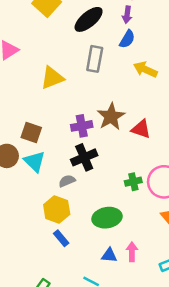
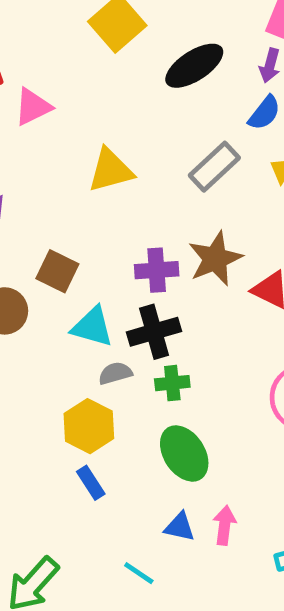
gray rectangle: (95, 59) -> (214, 167), moved, turned 30
cyan triangle: (35, 161) -> (92, 327), moved, turned -35
green cross: (133, 182) -> (172, 383), moved
green ellipse: (107, 218) -> (184, 453), turned 60

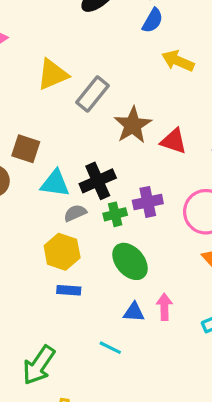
gray rectangle: (214, 167) -> (92, 94), moved
purple cross: (157, 270) -> (148, 202), moved
blue rectangle: (91, 483) -> (69, 290), turned -45

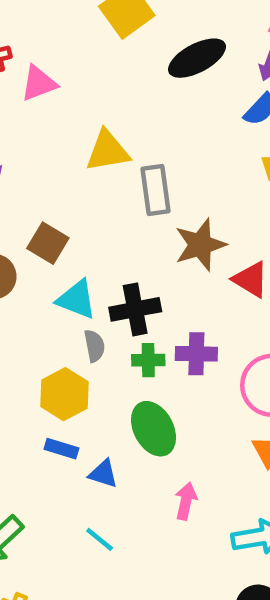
gray rectangle: (92, 94) -> (155, 190), turned -60
gray semicircle: (75, 213) -> (94, 346), turned 90
blue triangle: (134, 312) -> (103, 474), moved

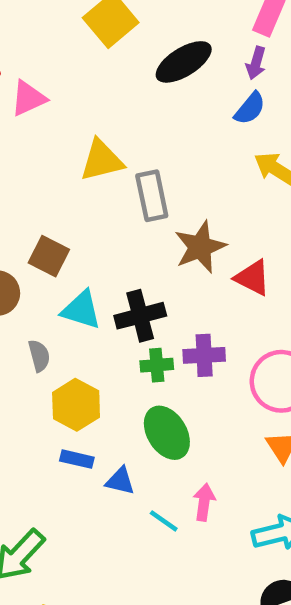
gray semicircle: (94, 346) -> (39, 356), moved
cyan line: (100, 539) -> (164, 521), moved

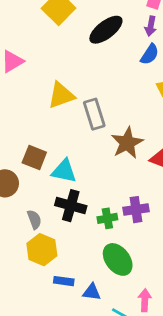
cyan triangle: (81, 310) -> (64, 171), moved
black cross: (140, 316) -> (71, 206), moved, turned 36
yellow hexagon: (76, 405) -> (42, 250), moved

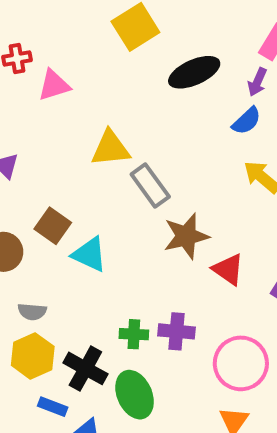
gray rectangle: (94, 114) -> (150, 185), turned -32
black cross: (71, 206) -> (85, 368), moved
gray semicircle: (34, 220) -> (32, 312), turned 102

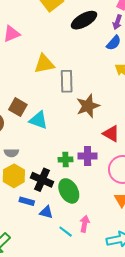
gray rectangle: (150, 185) -> (67, 81), turned 40
red triangle: (228, 269) -> (111, 134), moved

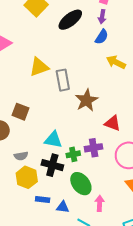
cyan triangle: (38, 120) -> (53, 140), moved
black cross: (42, 180) -> (52, 165), moved
pink arrow: (85, 224) -> (100, 203), moved

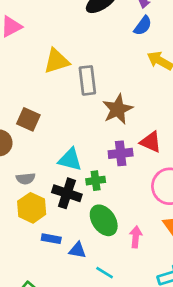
purple cross: (94, 148) -> (121, 153), moved
pink arrow: (100, 203) -> (136, 237), moved

